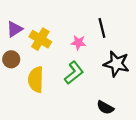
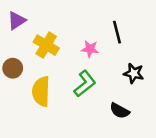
purple triangle: (15, 29) -> (17, 21), moved
black star: (116, 64) -> (134, 73), size x0.7
black semicircle: (105, 107) -> (120, 111), moved

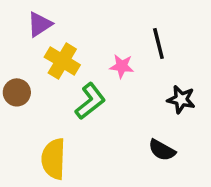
purple triangle: (17, 21) -> (40, 24), moved
green L-shape: (85, 84) -> (90, 101), moved
yellow semicircle: (41, 91) -> (54, 159), moved

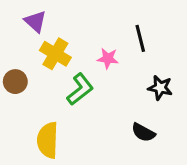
purple triangle: (40, 24) -> (35, 21), turned -45

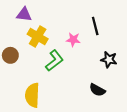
purple triangle: (35, 21) -> (24, 14), turned -35

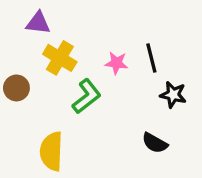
black line: (95, 26) -> (151, 58), moved

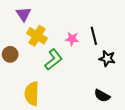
purple triangle: (38, 23) -> (24, 14), turned 49
black semicircle: (155, 143) -> (102, 96), moved

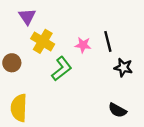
yellow semicircle: (32, 94) -> (19, 108), moved

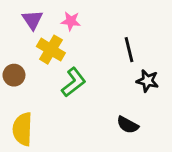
pink star: (83, 45) -> (71, 21), moved
black semicircle: (117, 110) -> (128, 125), moved

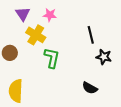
green L-shape: (74, 82) -> (52, 58), turned -40

